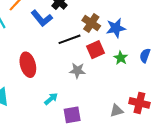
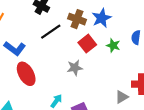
blue L-shape: (42, 18) -> (15, 48), moved
black line: (70, 39) -> (51, 32), moved

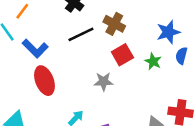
blue star: (102, 18) -> (168, 32), moved

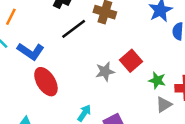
red square: (122, 55) -> (131, 61), moved
green star: (153, 61) -> (157, 80), moved

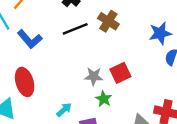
green star: (157, 80) -> (104, 99), moved
red ellipse: (46, 82) -> (25, 82), moved

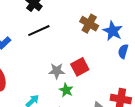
brown cross: (108, 21) -> (89, 24), moved
blue star: (160, 33) -> (113, 31), turned -30

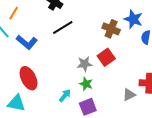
brown cross: (89, 24) -> (111, 29), moved
green star: (66, 90) -> (86, 84), moved

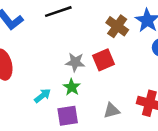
gray triangle: (129, 95) -> (112, 111), moved

